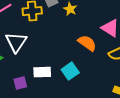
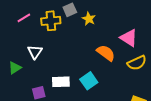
white triangle: (16, 42) -> (35, 52), size x0.7

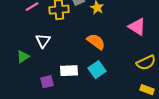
orange semicircle: (106, 53) -> (96, 42), moved
yellow semicircle: (137, 63) -> (146, 63), moved

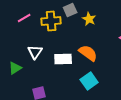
white rectangle: (69, 71) -> (63, 59), moved

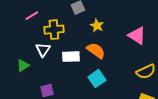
yellow star: (89, 19) -> (97, 26), moved
yellow cross: (51, 21) -> (54, 30), moved

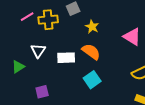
yellow cross: (54, 30) -> (48, 20), moved

